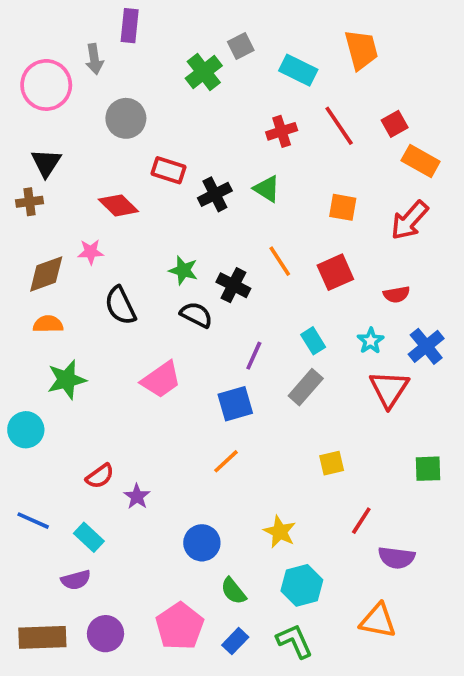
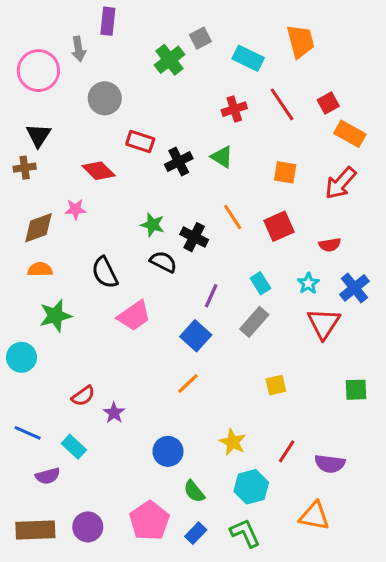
black semicircle: (120, 306) -> (105, 273), moved
blue square: (235, 404) -> (196, 336), turned -32
red line: (361, 521) -> (287, 451), moved
purple semicircle: (76, 580) -> (48, 476), moved

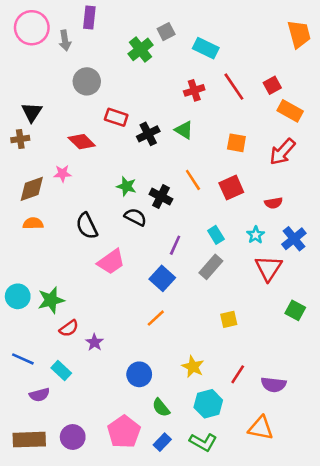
orange trapezoid: (301, 41) -> (299, 34), moved
pink circle: (38, 71) -> (32, 28), moved
green star: (55, 316) -> (51, 300), moved
green square: (356, 390) -> (295, 310), moved, turned 30
green L-shape: (245, 533) -> (203, 442), turned 144

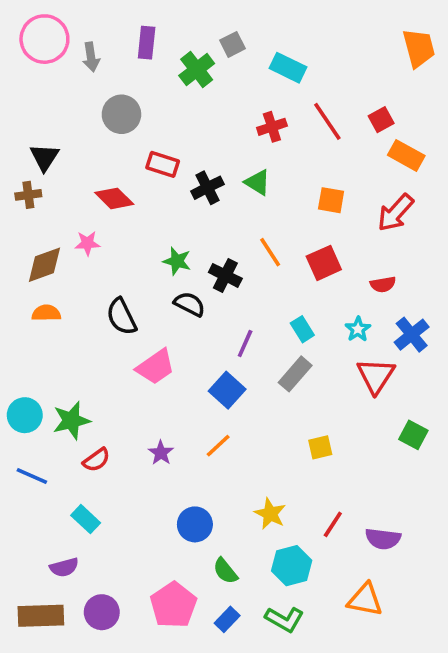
purple rectangle: (89, 17) -> (147, 43), moved
purple star: (94, 342) -> (161, 453), moved
blue line: (23, 359) -> (32, 476), moved
purple semicircle: (39, 395) -> (64, 567), moved

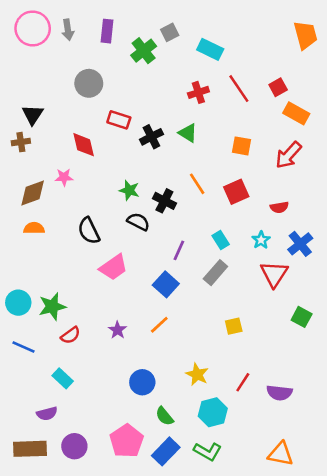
gray arrow: (91, 57) -> (68, 30), moved
red diamond: (114, 198) -> (84, 145), turned 32
orange triangle: (365, 600) -> (281, 454), moved
blue rectangle: (227, 619) -> (166, 451), size x1.5

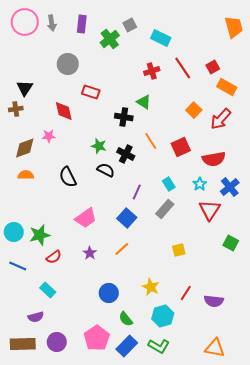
black cross: (151, 137) -> (124, 117), moved, turned 36
orange square: (241, 146) -> (194, 110), moved, turned 35
red semicircle: (279, 207) -> (214, 159), size x1.6
pink trapezoid: (114, 267) -> (86, 218), moved

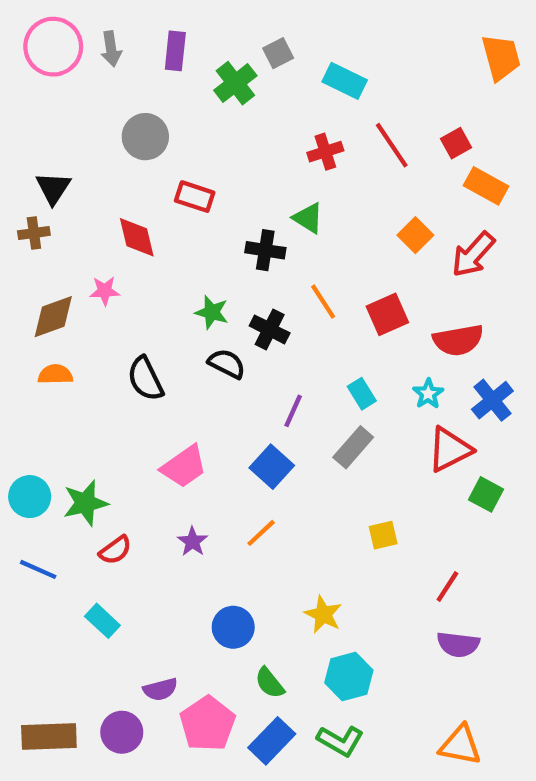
red triangle: (210, 210) -> (450, 449), turned 30
green square: (231, 243) -> (486, 494), moved
red line: (186, 293) -> (447, 587), moved
purple semicircle: (36, 317) -> (160, 689), moved

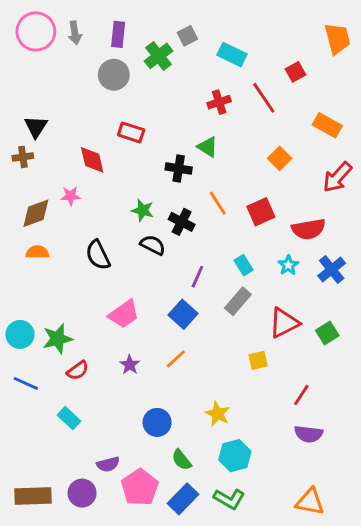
gray circle: (145, 137) -> (114, 75), moved
red square: (456, 143) -> (296, 72), moved
red arrow: (473, 254) -> (337, 177), moved
red triangle: (450, 449) -> (284, 323), moved
green square: (486, 494) -> (327, 333), turned 30

